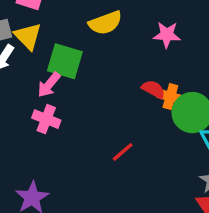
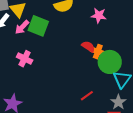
pink arrow: (49, 85) -> (22, 27), moved
red line: (123, 152) -> (87, 96), moved

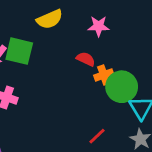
red semicircle: (88, 47) -> (86, 59), moved
orange cross: (98, 52) -> (104, 75), turned -32

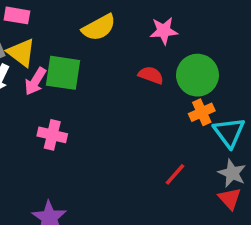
orange cross: (104, 75) -> (202, 112), moved
green circle: (122, 87) -> (197, 75), moved

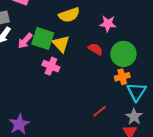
yellow triangle: (21, 53) -> (61, 44), moved
pink cross: (52, 135) -> (51, 66), moved

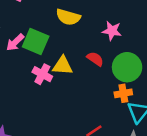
yellow semicircle: (69, 15) -> (68, 17), turned 30
yellow triangle: (61, 44) -> (63, 66), moved, turned -48

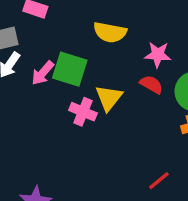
pink star: (112, 31) -> (158, 54), moved
yellow triangle: (63, 66) -> (109, 98), turned -50

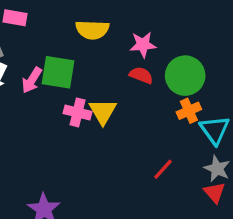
yellow triangle: (109, 98) -> (103, 111), moved

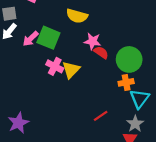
pink star: (143, 45) -> (93, 41), moved

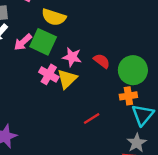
yellow semicircle: (77, 16) -> (54, 17), moved
pink star: (93, 41) -> (72, 57), moved
red line: (101, 116) -> (92, 119), moved

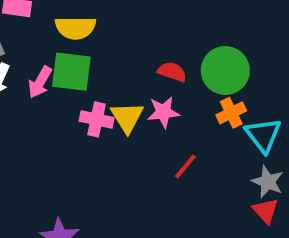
pink star: (72, 57) -> (163, 112), moved

